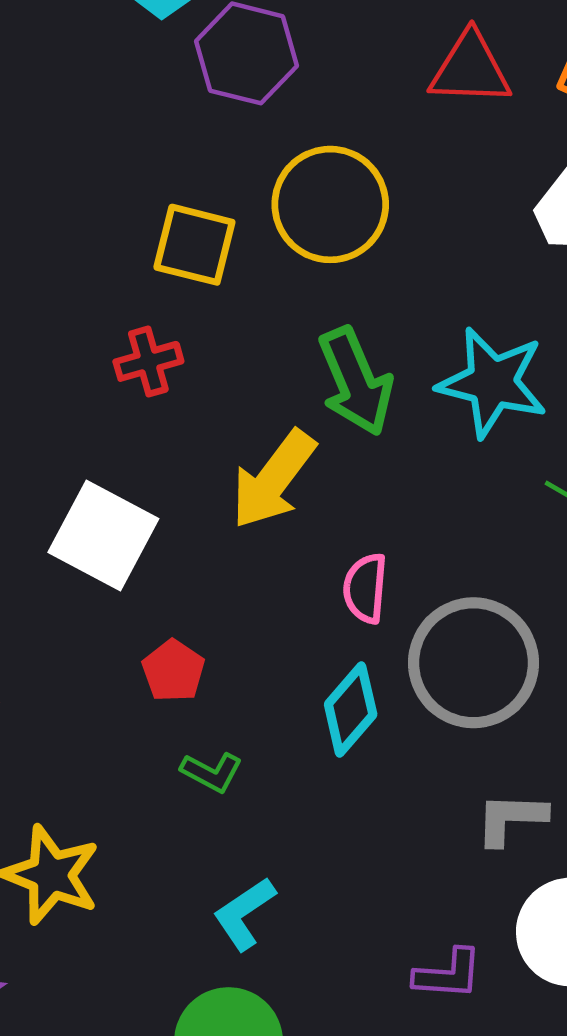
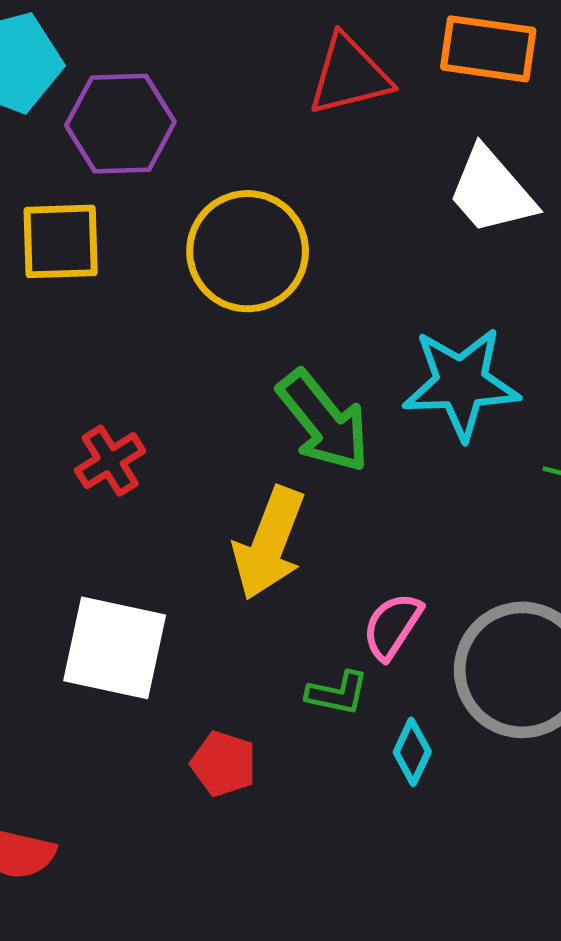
yellow square: (194, 245) -> (61, 241), moved
pink semicircle: (365, 588) -> (392, 626), turned 44
cyan diamond: (351, 709) -> (412, 752), size x0.7
green L-shape: (212, 772) -> (337, 693), moved

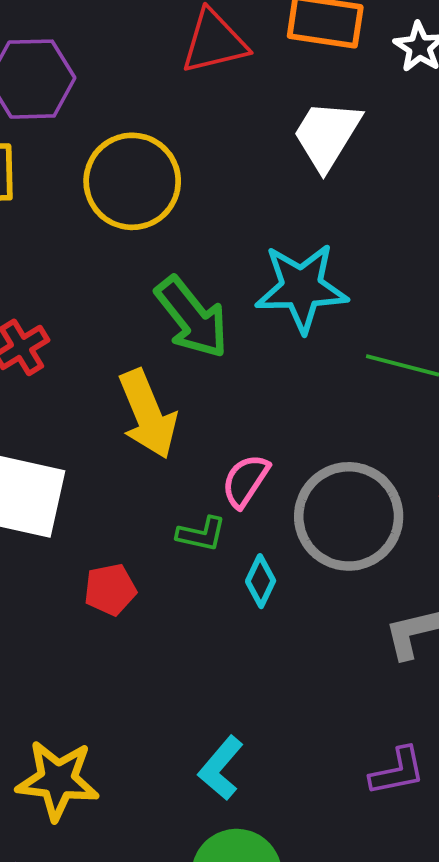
white trapezoid: (491, 191) -> (327, 135), turned 72
yellow arrow: (269, 543) -> (148, 414), turned -44
red pentagon: (223, 764) -> (110, 589), turned -30

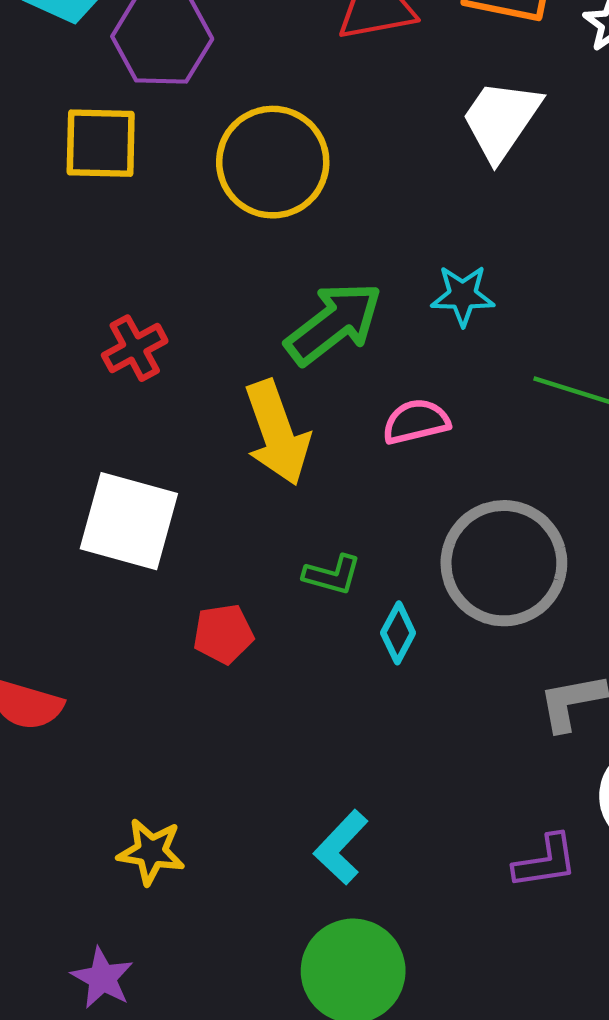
cyan star: (301, 288) -> (463, 295), size x0.6
green arrow: (192, 317) -> (334, 323), turned -92
pink semicircle: (245, 481) -> (416, 422), moved, turned 40
yellow star: (58, 780) -> (151, 852), size x0.7

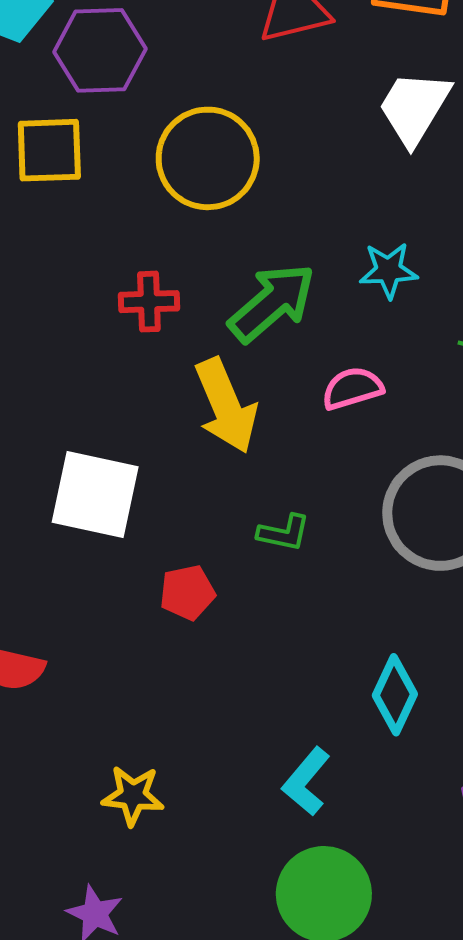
red cross: (135, 348) -> (149, 302), moved, turned 30
cyan diamond: (398, 633) -> (395, 695), moved, size x1.4

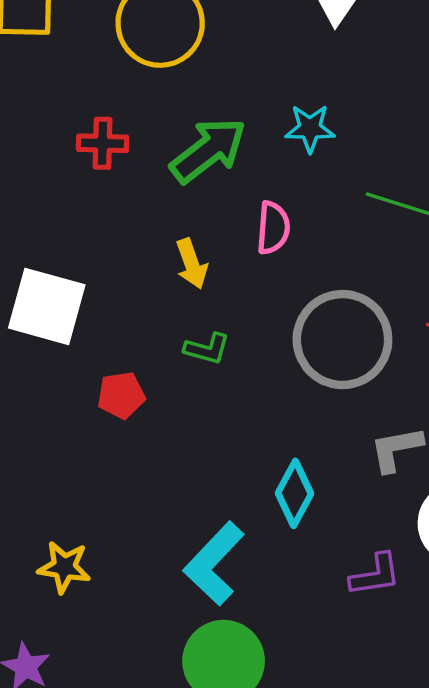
pink semicircle: (352, 388) -> (273, 228), turned 108
yellow arrow: (226, 406) -> (192, 264), moved, size x0.6
cyan L-shape: (306, 782) -> (214, 564), size x1.4

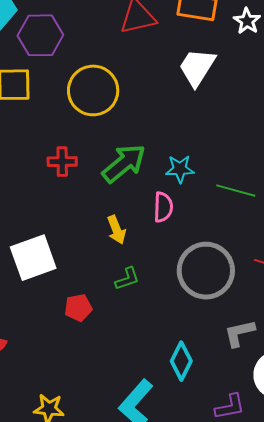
cyan star: (310, 128) -> (180, 169), moved
white square: (47, 306) -> (33, 258), turned -33
green L-shape: (207, 349) -> (127, 279), turned -32

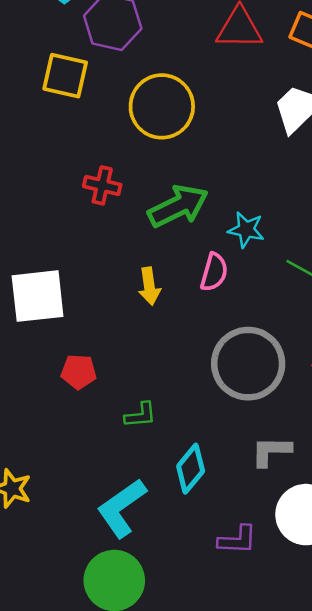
green L-shape: (127, 279) -> (140, 415), moved

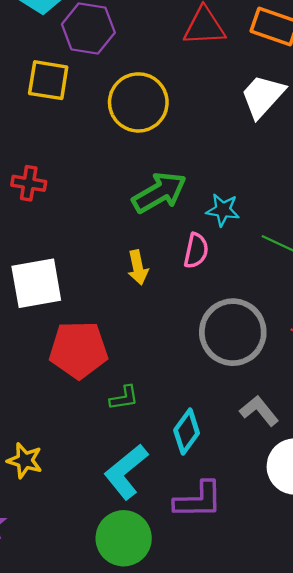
red cross: (102, 185) -> (29, 183), moved
red pentagon: (79, 372) -> (79, 350), size x1.8
green L-shape: (140, 415) -> (124, 398), moved
gray L-shape: (271, 451) -> (259, 411), turned 54
purple L-shape: (237, 540) -> (198, 500), moved, size x1.4

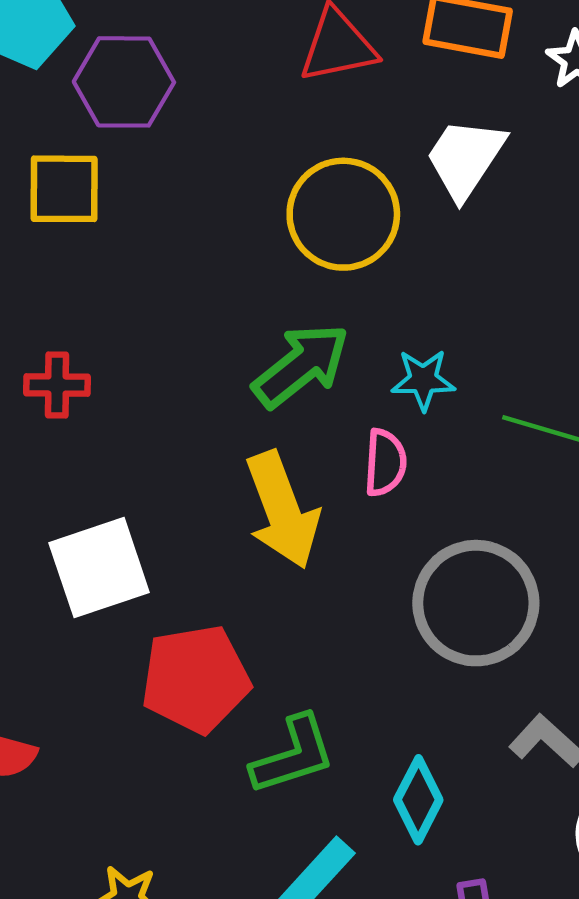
yellow circle: (138, 102) -> (343, 214), moved
yellow arrow: (138, 267) -> (282, 510), size x1.8
green L-shape: (124, 398) -> (293, 755), size x1.6

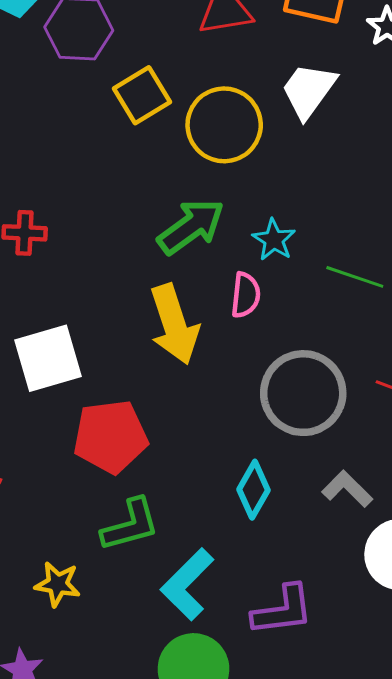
yellow square: (64, 189) -> (142, 95), moved, turned -34
cyan star: (423, 380) -> (274, 240), turned 30
green L-shape: (293, 755) -> (130, 525), moved
cyan diamond: (418, 800) -> (253, 490), moved

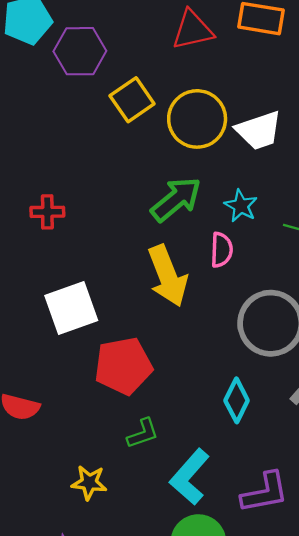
white trapezoid: (309, 90) -> (259, 130), moved, turned -141
green L-shape: (130, 525) -> (143, 433), size x0.7

